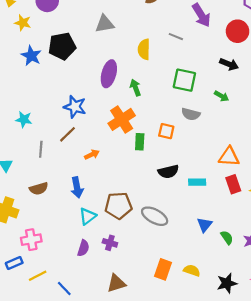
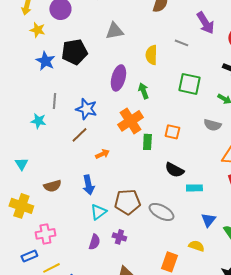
gray semicircle: (191, 114) -> (212, 125), moved
gray line: (41, 149) -> (54, 101), moved
black semicircle: (168, 172) -> (174, 170), turned 42
cyan rectangle: (197, 182) -> (194, 188), moved
yellow semicircle: (192, 270) -> (196, 246), moved

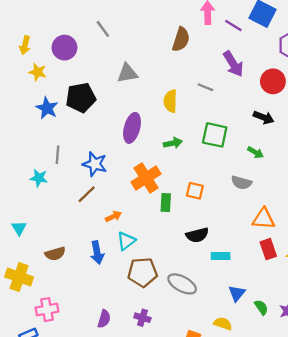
green arrow: (143, 91) -> (173, 143), moved, turned 98
black semicircle: (174, 170) -> (197, 235), turned -42
cyan triangle: (98, 212) -> (126, 241), moved
purple cross: (119, 237) -> (142, 318), moved

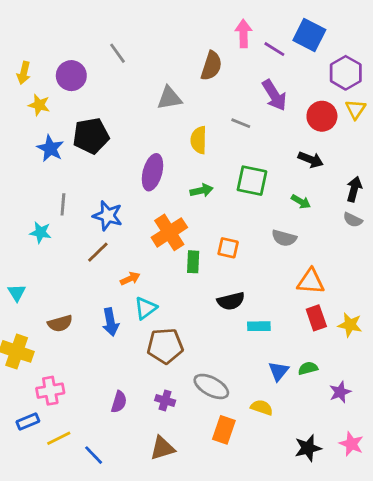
gray triangle: (127, 73) -> (169, 98), moved
gray ellipse: (182, 284) -> (211, 386), moved
green semicircle: (261, 307) -> (308, 368), moved, turned -70

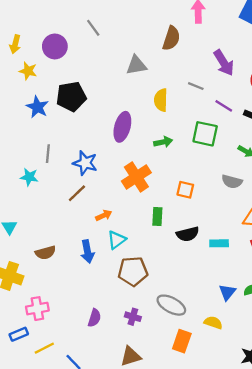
purple line: (274, 49) -> (224, 106), moved
green rectangle: (193, 262) -> (157, 217), moved
cyan rectangle: (259, 326) -> (219, 243), moved

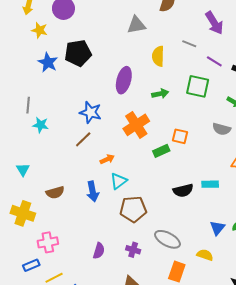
gray line: (48, 154) -> (28, 105), moved
green rectangle: (157, 217) -> (161, 151), moved, turned 63
black semicircle: (188, 234) -> (183, 190), moved

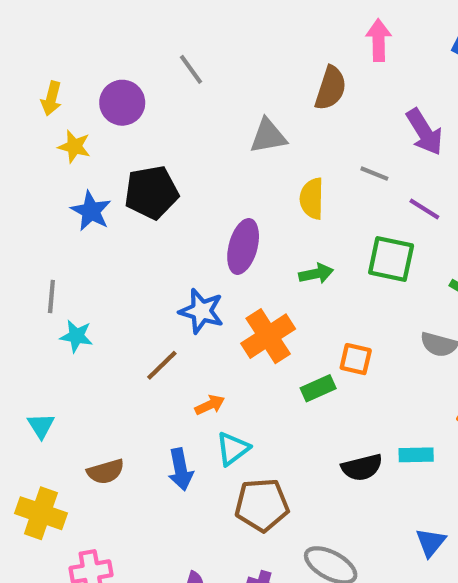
blue star: (91, 112) -> (201, 311), moved

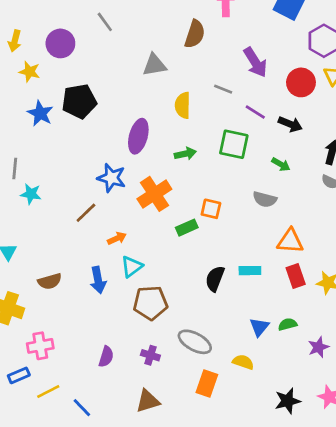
black semicircle: (362, 467) -> (215, 279), turned 125

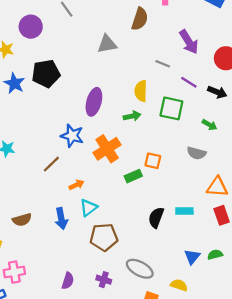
yellow semicircle: (183, 105) -> (141, 91), moved

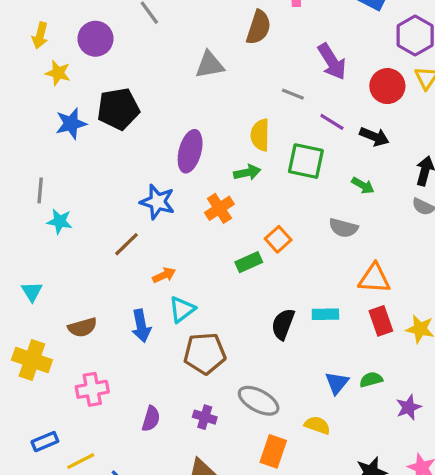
blue star: (14, 83) -> (71, 124), turned 30
orange cross: (107, 149) -> (219, 208), moved, size x0.7
orange square: (153, 161) -> (278, 239), turned 35
pink cross: (14, 272) -> (92, 389), moved

